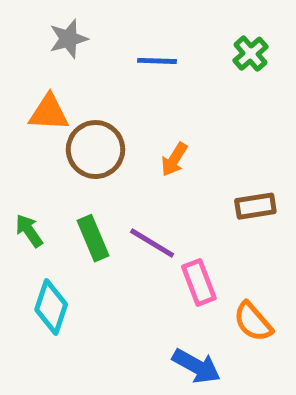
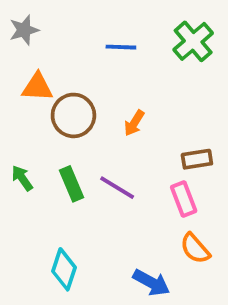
gray star: (68, 39) -> (24, 30), moved
green cross: (251, 54) -> (193, 41), size x1.5
pink rectangle: (199, 282) -> (184, 199), moved
cyan diamond: (51, 307) -> (64, 269), moved

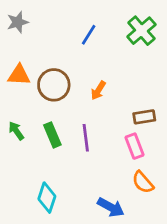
blue line: (121, 47) -> (89, 35), turned -60
orange triangle: (37, 87) -> (19, 75), moved
purple line: (117, 188) -> (86, 138), turned 52

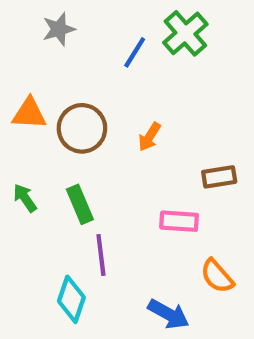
gray star: (18, 22) -> (59, 29), moved
green cross: (141, 31) -> (185, 33), moved
purple line: (86, 138) -> (101, 255), moved
pink rectangle: (135, 146) -> (179, 221), moved, turned -65

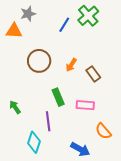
orange triangle: (29, 114) -> (14, 31), moved
brown rectangle: (219, 177) -> (93, 74), moved, turned 63
green arrow: (25, 198) -> (15, 107), moved
green rectangle: (80, 204) -> (58, 97), moved

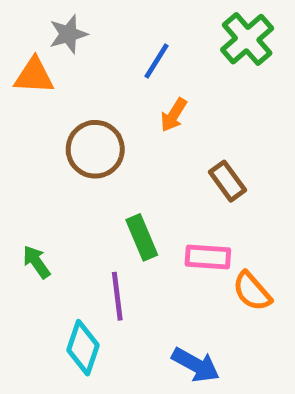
green cross: (88, 16) -> (247, 39), moved
orange arrow: (71, 65) -> (174, 115), moved
orange semicircle: (103, 131) -> (252, 291), moved

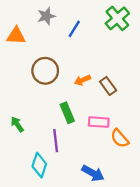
gray star: (68, 34) -> (46, 16), moved
orange arrow: (174, 115) -> (82, 80), moved, turned 35

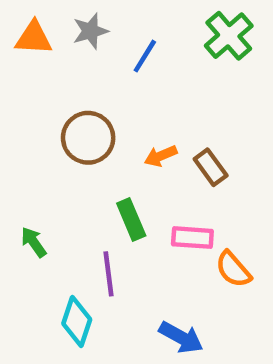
orange triangle: (16, 36) -> (34, 38), moved

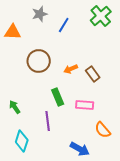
orange triangle: (34, 38) -> (13, 32), moved
orange semicircle: (233, 269) -> (103, 130), moved
cyan diamond: (77, 322) -> (22, 141), moved

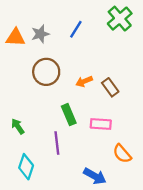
gray star: (40, 14) -> (40, 34), moved

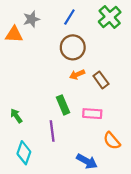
blue line: (76, 29) -> (69, 17), moved
gray star: (40, 34) -> (31, 19), moved
brown circle: (46, 72) -> (73, 47), moved

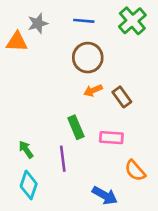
blue line: (69, 17) -> (84, 21), turned 63
green arrow: (16, 116) -> (26, 149), moved

